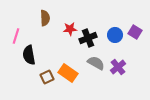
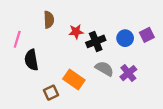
purple square: (135, 32) -> (147, 35), turned 32
brown square: (47, 77) -> (51, 93), moved

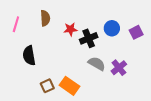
blue circle: (125, 38) -> (112, 28), moved
pink line: (17, 39) -> (16, 24), moved
orange rectangle: (74, 80) -> (69, 86), moved

